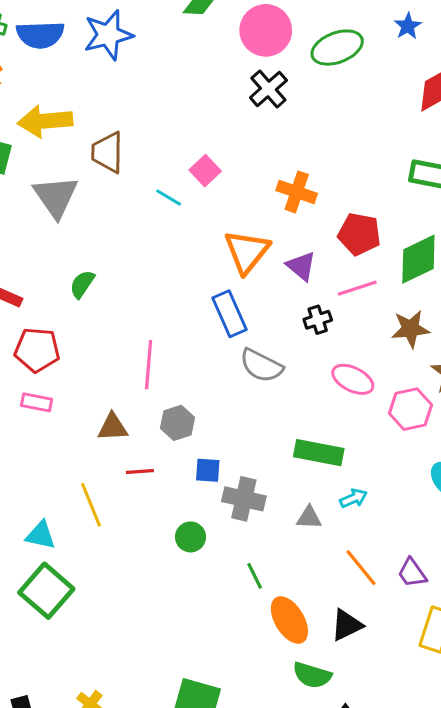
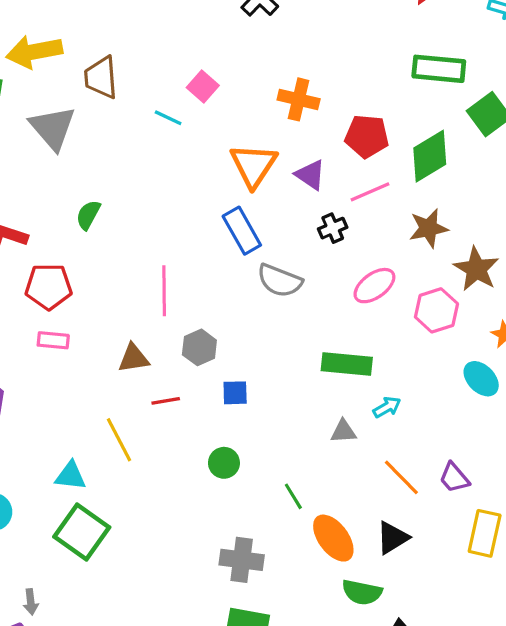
pink ellipse: (353, 379) -> (374, 286), turned -57
gray cross: (244, 499) -> (242, 560), moved

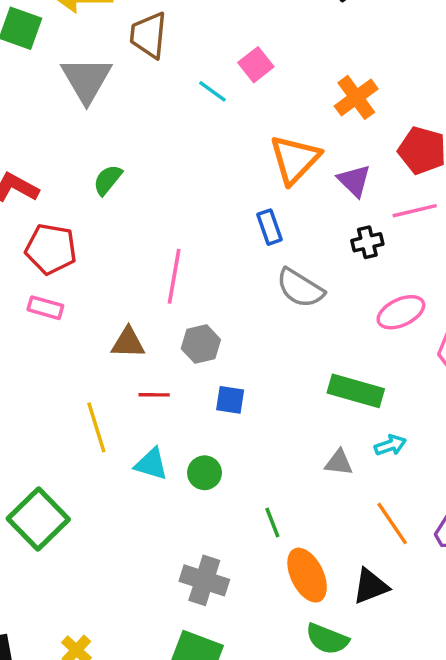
orange cross: (299, 99) -> (356, 97), turned 30
blue rectangle: (242, 231) -> (269, 227), size x0.7
cyan triangle: (70, 476) -> (151, 464), moved

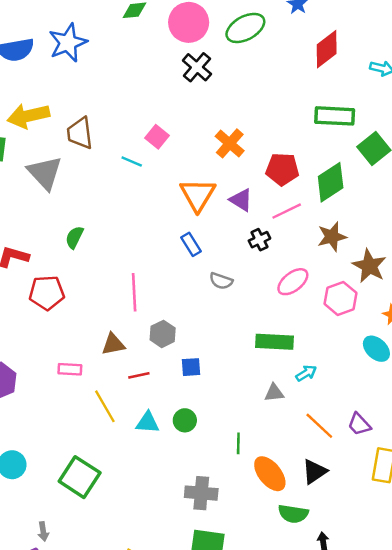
gray semicircle: (300, 288) -> (221, 281), size x0.7
pink rectangle: (45, 308) -> (70, 369), moved
green line: (272, 522) -> (238, 443), turned 35

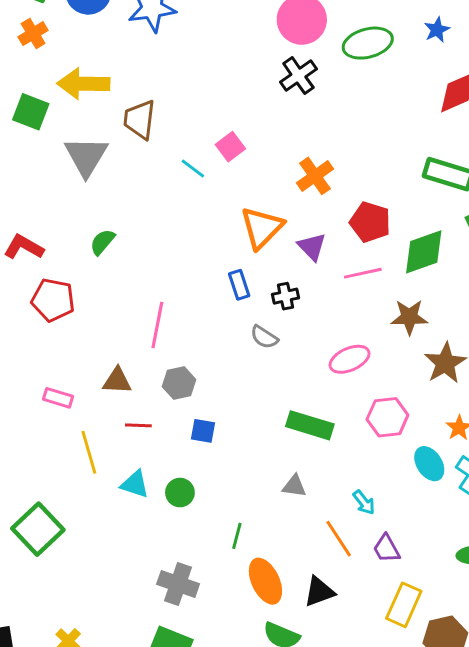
black cross: (259, 240) -> (285, 296), moved
pink hexagon: (341, 298) -> (387, 417), moved
cyan arrow: (306, 373) -> (364, 502), moved, turned 70

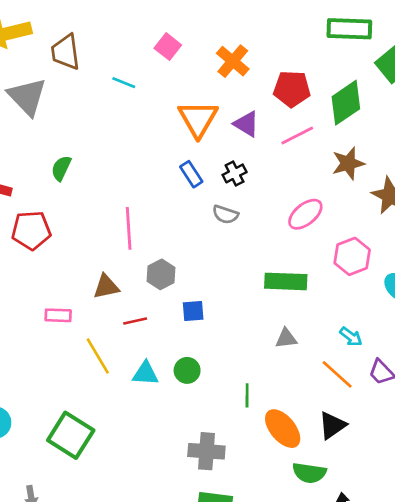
pink square: (230, 147) -> (168, 47), moved

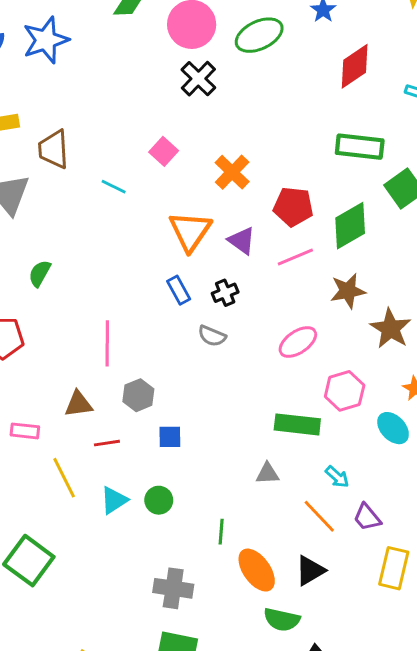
green rectangle: (286, 281) -> (297, 424), moved
cyan triangle: (146, 373) -> (114, 500), turned -40

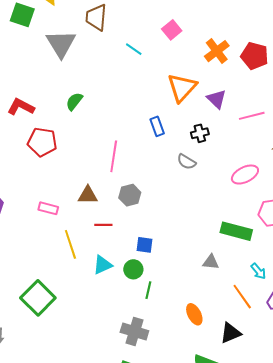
red pentagon: (293, 207) -> (255, 56), moved
blue rectangle: (179, 290) -> (157, 126), moved
blue square: (170, 437) -> (145, 245), moved
green line: (221, 532) -> (148, 290), moved
orange ellipse: (257, 570) -> (194, 314), moved, size x0.7

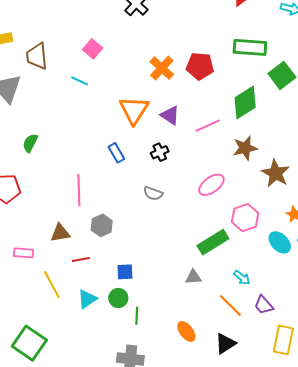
pink square: (172, 30) -> (93, 49), moved
gray semicircle: (186, 162) -> (153, 193), moved
green rectangle: (236, 231) -> (213, 242), turned -36

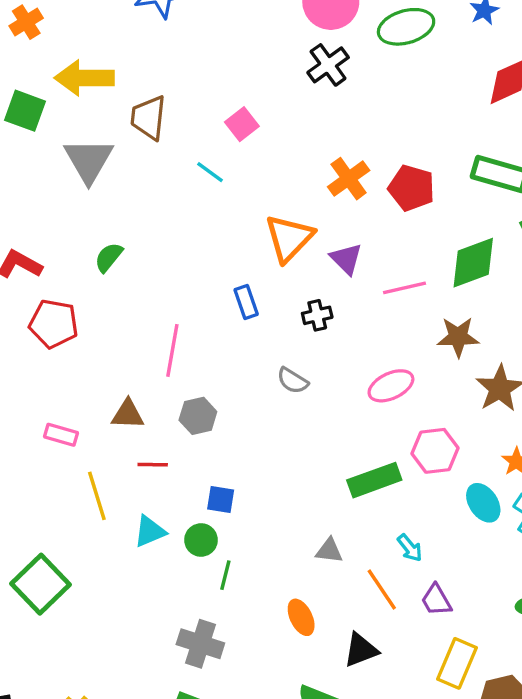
gray triangle: (193, 277) -> (329, 551), moved

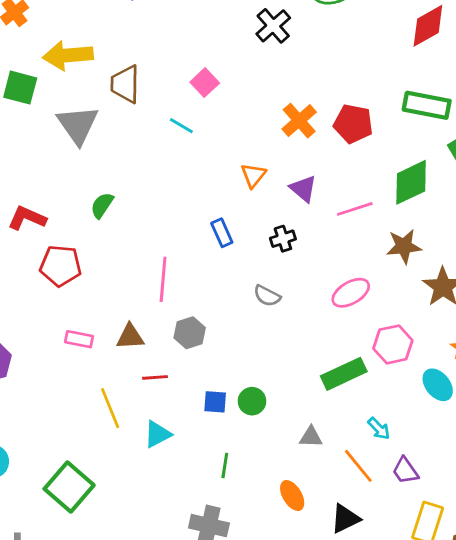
orange triangle: (289, 238) -> (253, 175), size x0.6
pink rectangle: (61, 435) -> (79, 339), moved
green circle: (201, 540) -> (252, 401), moved

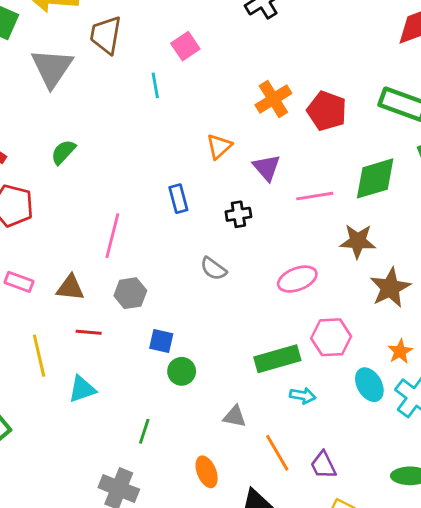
cyan line: (181, 126) -> (155, 85), turned 40
blue square: (215, 402) -> (161, 341), moved
cyan arrow: (379, 429) -> (303, 396), moved, turned -45

